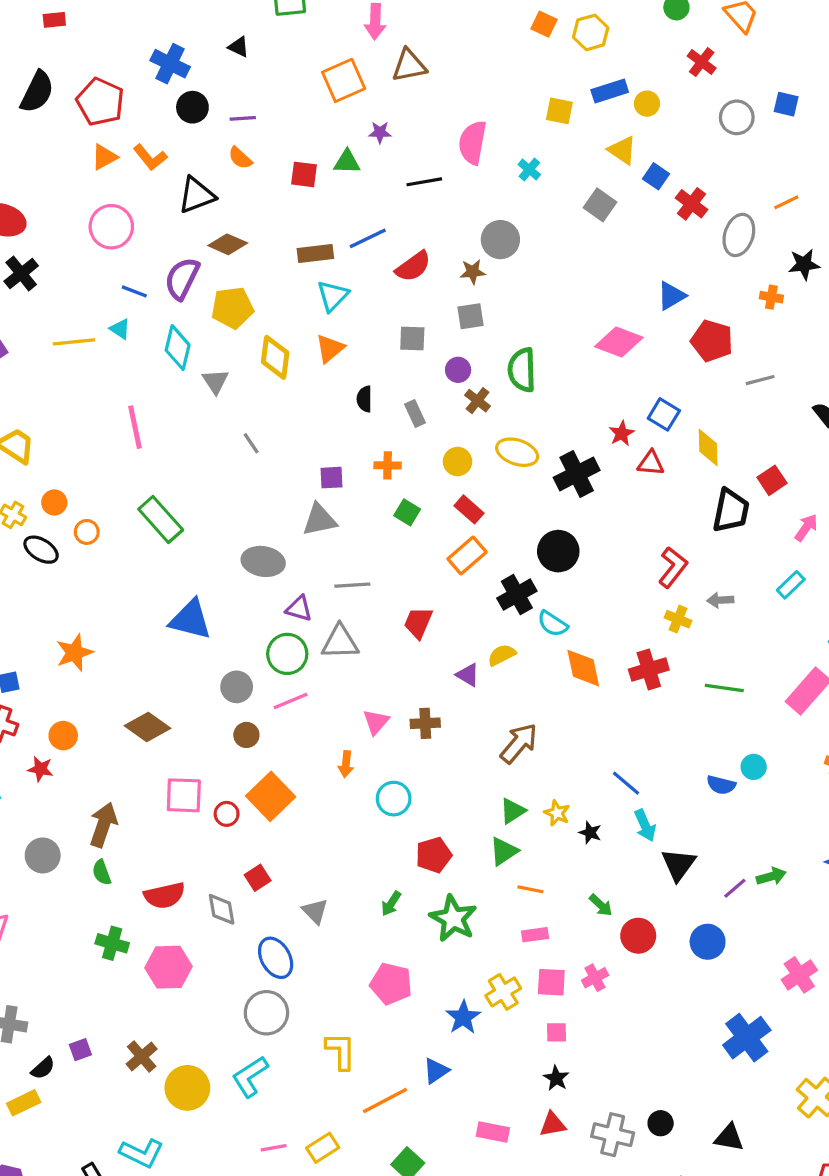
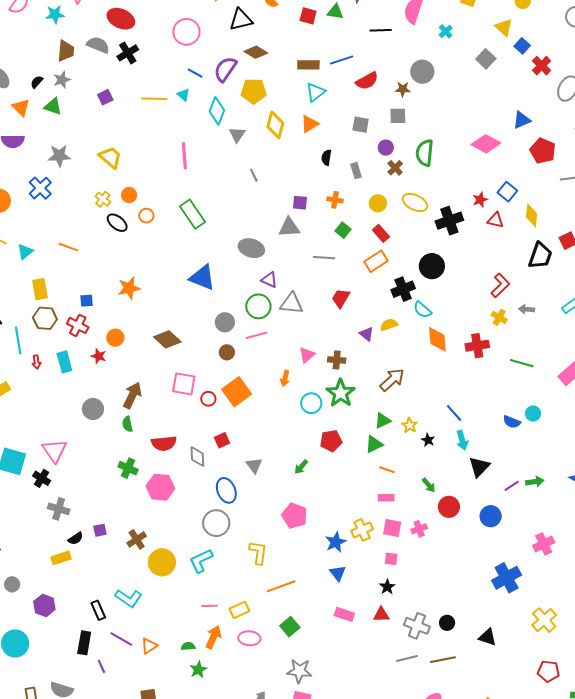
gray line: (352, 585) -> (324, 258), moved
green star: (453, 918) -> (341, 393), moved
blue triangle: (436, 1071) -> (338, 573), moved, turned -42

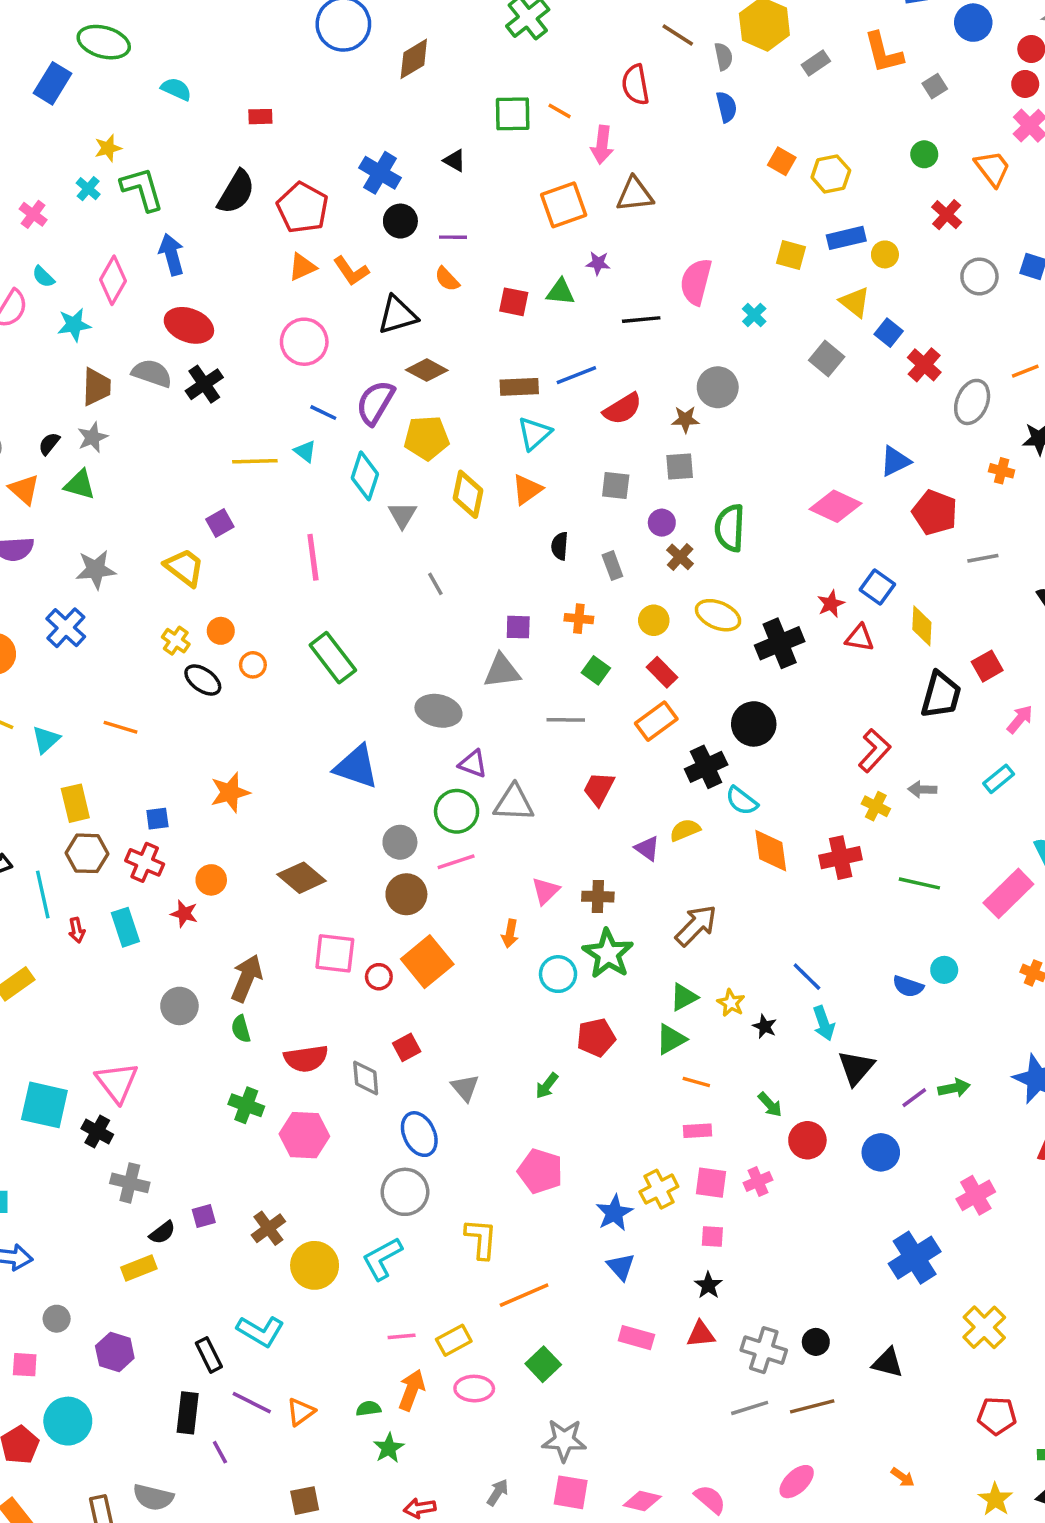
purple square: (105, 97) -> (220, 523), moved
brown circle: (227, 352) -> (406, 894), size x1.5

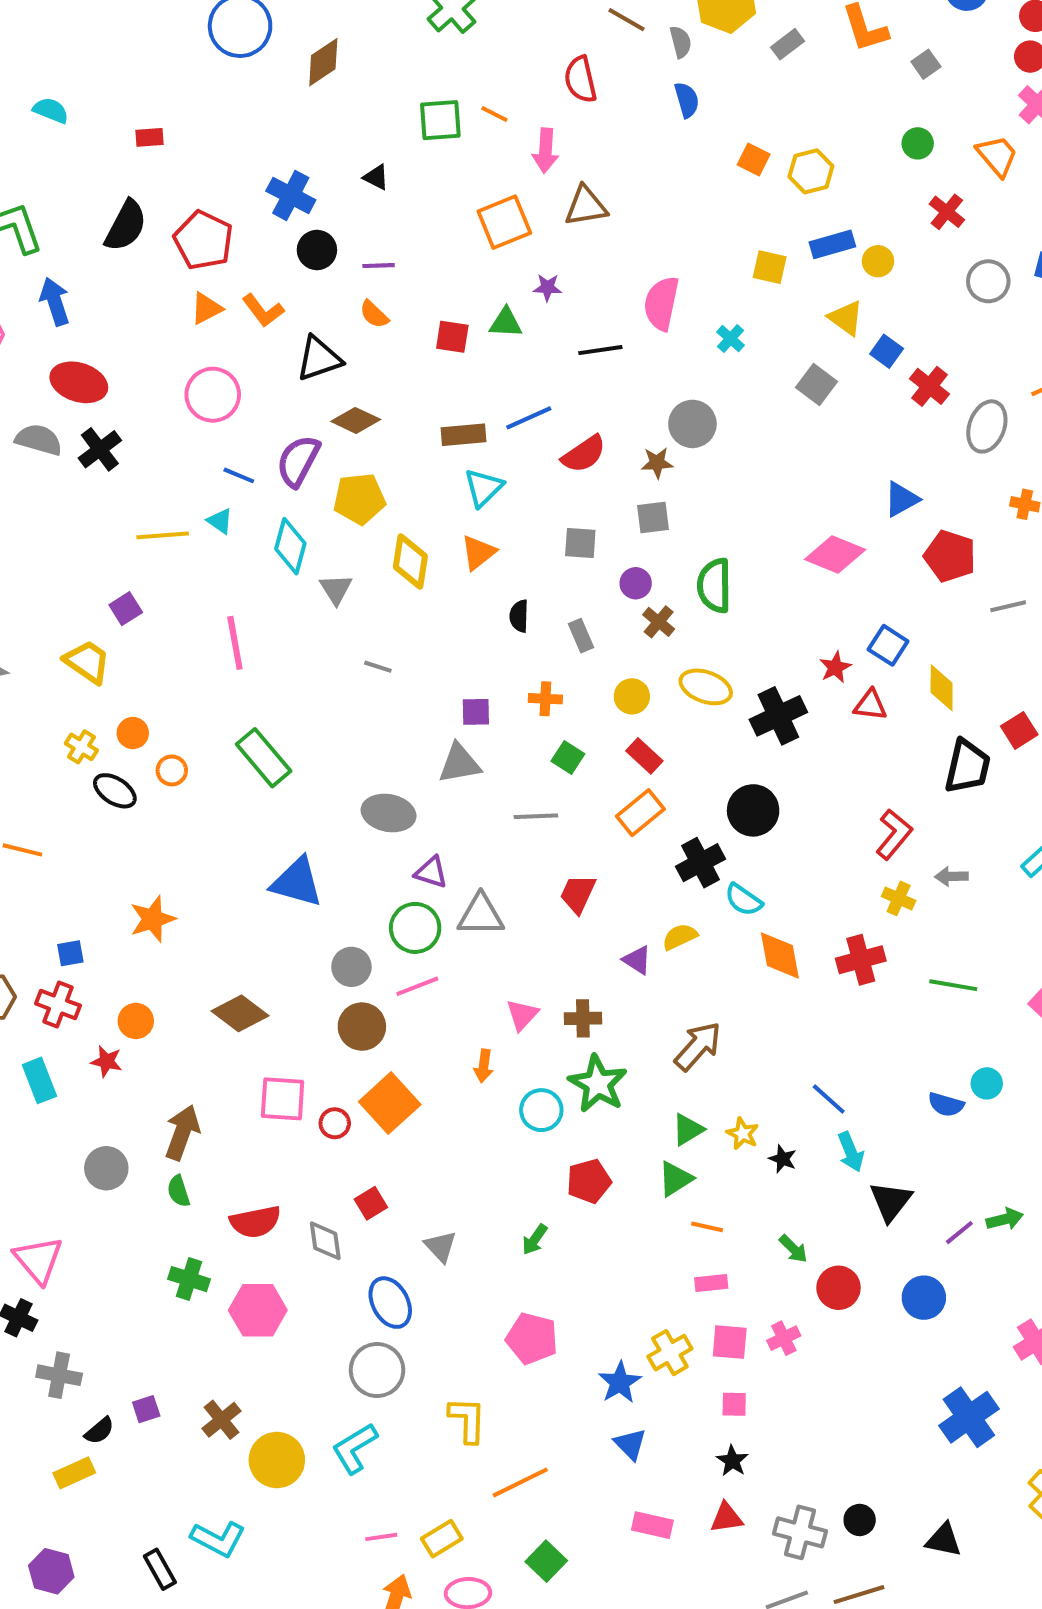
gray line: (435, 584) -> (378, 667), turned -40

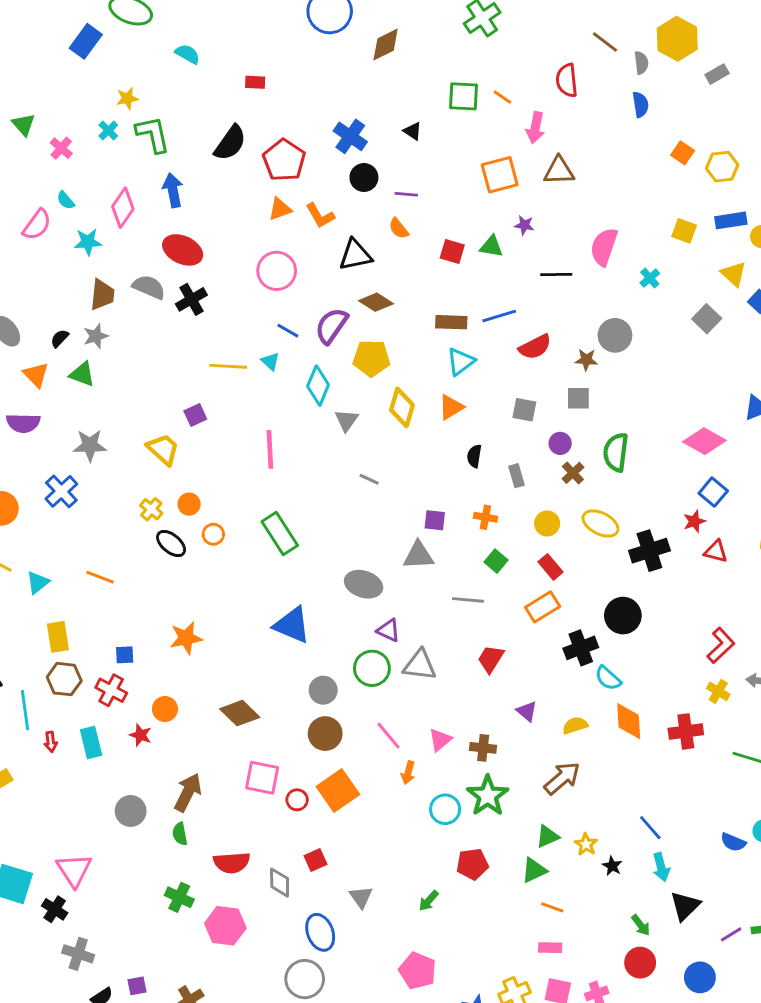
blue square: (888, 645) -> (713, 492), moved
yellow semicircle: (680, 937) -> (575, 725), moved
pink line: (417, 986) -> (389, 736), moved, turned 64
green arrow: (793, 1249) -> (641, 925), moved

